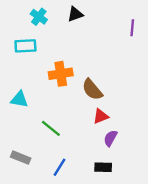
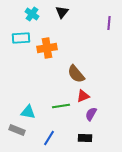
black triangle: (75, 14) -> (62, 12), turned -32
orange cross: (61, 74) -> (47, 48), moved
cyan triangle: (19, 99) -> (28, 112), moved
green line: (51, 128) -> (61, 106), moved, turned -48

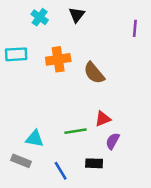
cyan rectangle: (21, 38) -> (16, 54), moved
brown semicircle: (76, 74) -> (94, 73), moved
blue line: (49, 138) -> (61, 171), turned -63
black rectangle: (85, 138) -> (94, 163), moved

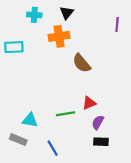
cyan cross: (40, 17) -> (34, 15), turned -32
orange cross: (58, 59) -> (59, 36), moved
black rectangle: (94, 163) -> (101, 142), moved

